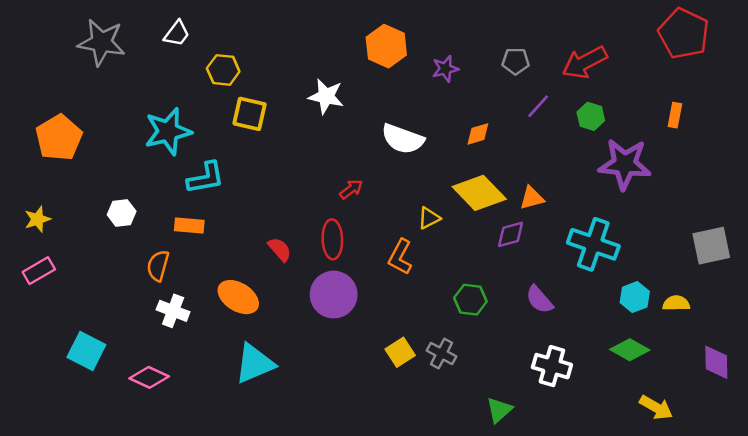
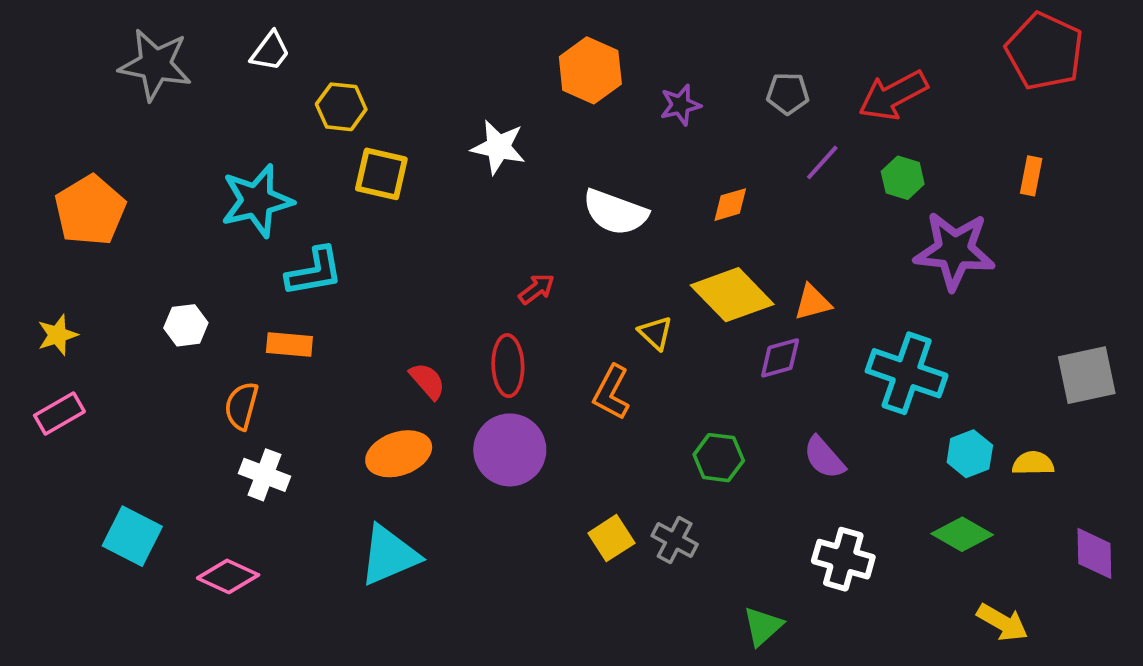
yellow triangle: (429, 218) -> (655, 333), turned -50
orange ellipse: (238, 297) -> (399, 454), moved, turned -51

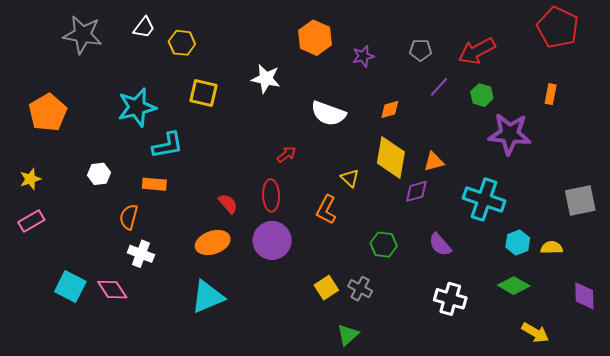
yellow hexagon: (341, 107) -> (182, 43), moved
yellow diamond: (732, 295) -> (391, 158), turned 54
pink diamond: (228, 576) -> (112, 290), moved, turned 32
green triangle: (763, 626) -> (348, 335), moved

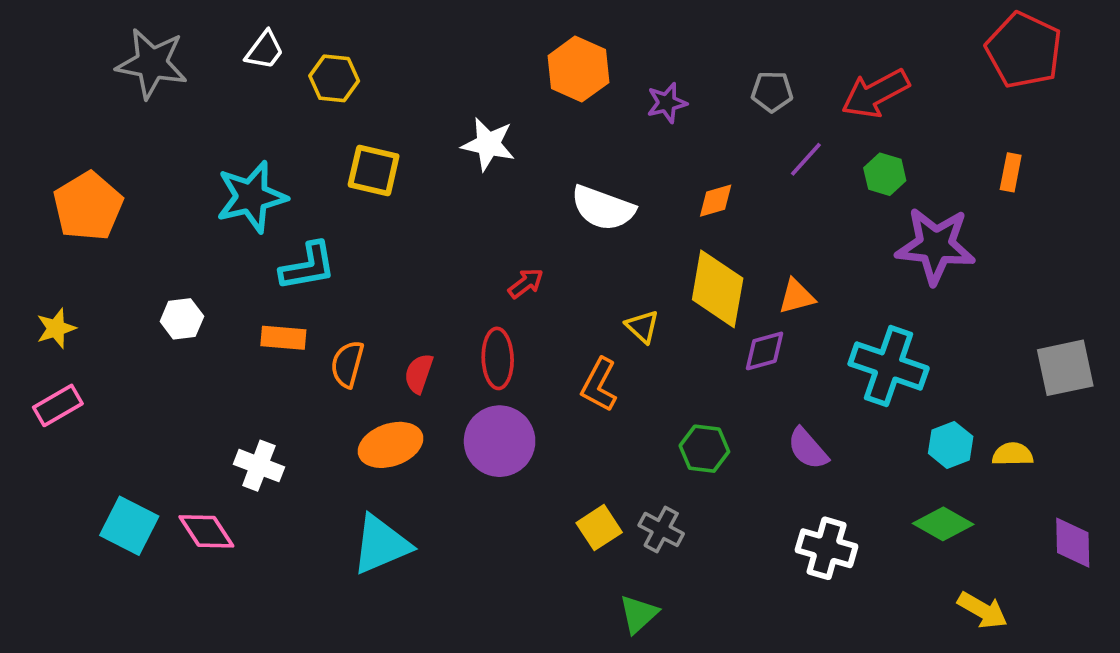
red semicircle: (228, 204) -> (419, 373), turned -120
orange semicircle: (129, 217) -> (347, 364), moved

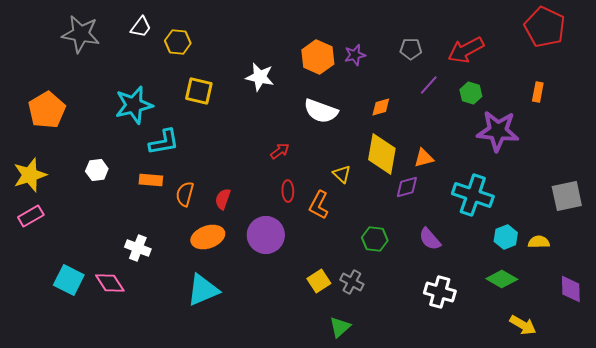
orange hexagon: (578, 69) -> (318, 57), moved
yellow star: (56, 328) -> (30, 175), size x1.6
red ellipse: (498, 358) -> (288, 191), moved, size x0.7

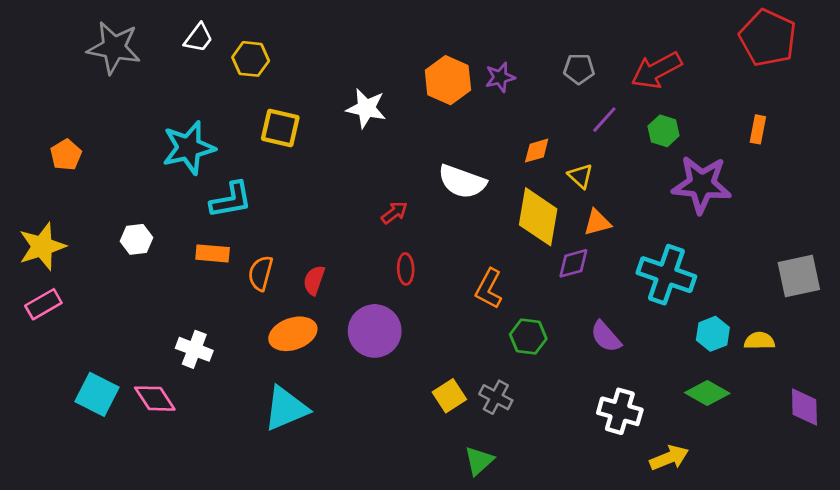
orange pentagon: (47, 110) -> (66, 155), size x0.6
white semicircle: (321, 111) -> (462, 182), moved
yellow triangle: (342, 174) -> (580, 176), moved
orange L-shape: (319, 205) -> (489, 289), moved
yellow arrow: (523, 325) -> (669, 458), moved, turned -52

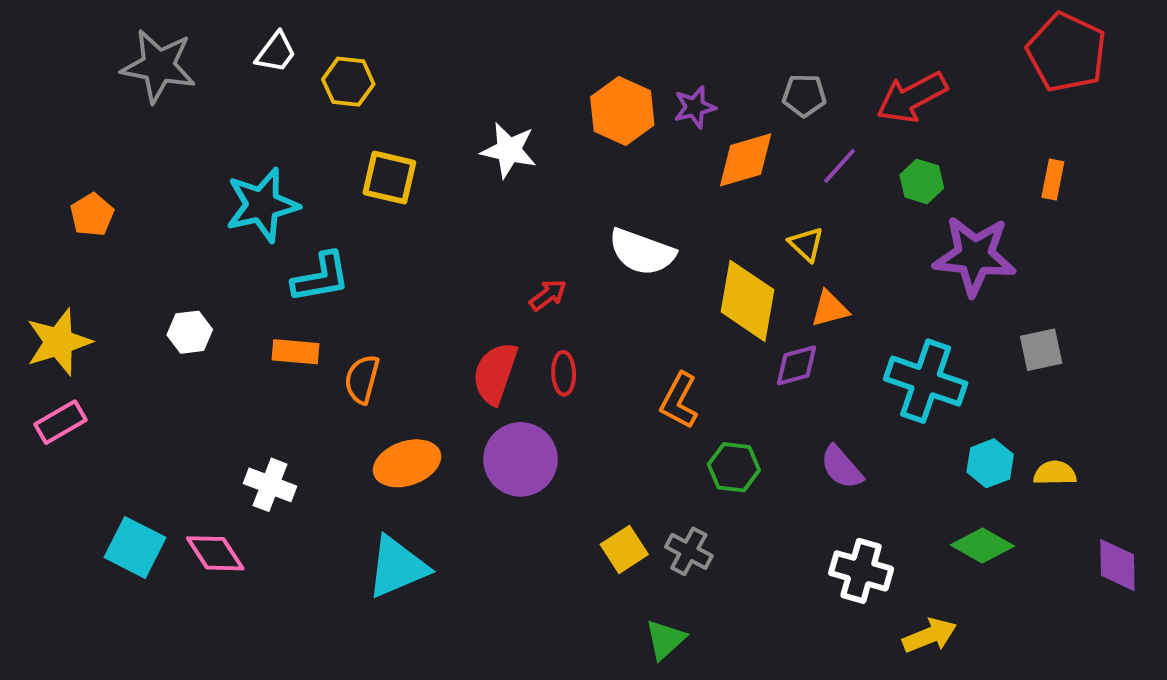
orange diamond: (537, 151) -> (746, 160), moved, size x1.6
gray square: (799, 276) -> (1041, 350), moved, size x0.7
red semicircle: (314, 280) -> (495, 373), moved, size x1.5

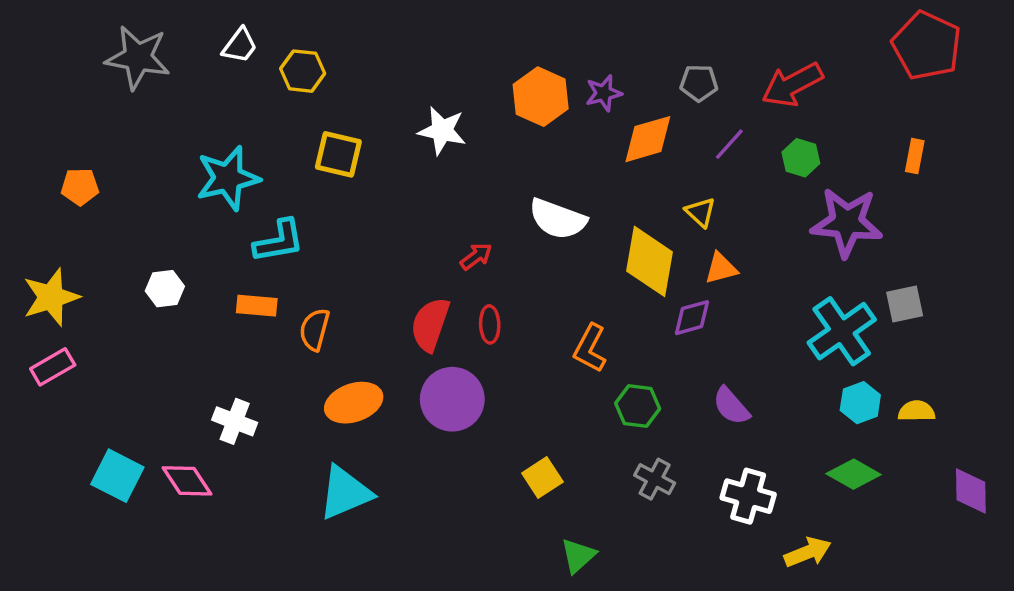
orange pentagon: (92, 215) -> (80, 187), turned 30
cyan cross: (926, 381) -> (842, 331), moved, turned 36
gray cross: (689, 551) -> (655, 479), moved

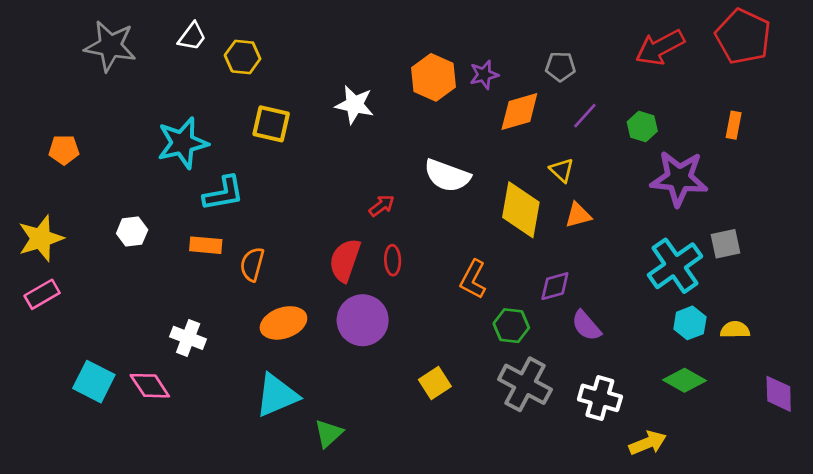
red arrow: (792, 85) -> (660, 47), moved
purple diamond: (692, 318) -> (555, 286), moved
gray cross: (655, 479) -> (525, 384), size x1.6
green triangle: (578, 556) -> (329, 433), moved

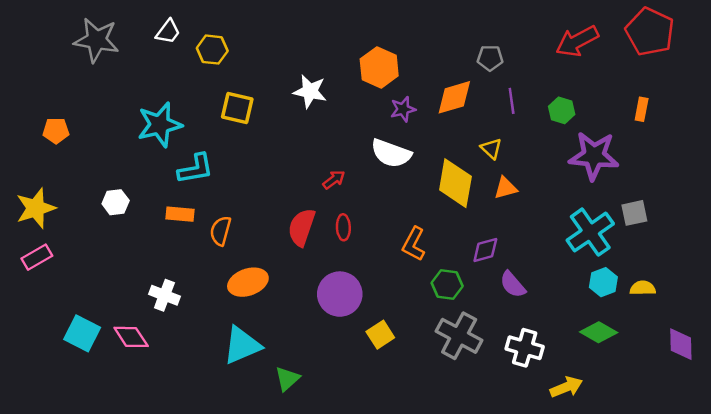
purple star: (484, 75) -> (403, 109), moved
purple line: (585, 116) -> (512, 101), turned -50
purple circle: (363, 320) -> (340, 294), moved

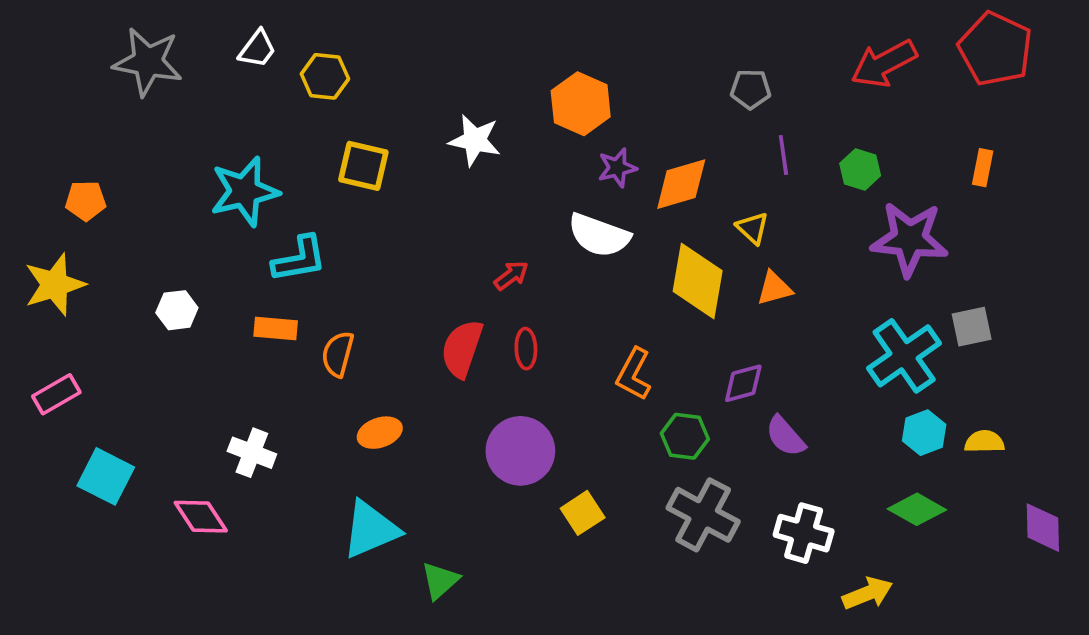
orange diamond: (454, 97) -> (681, 184), moved
yellow star: (36, 208) -> (55, 285), moved
orange ellipse: (248, 282) -> (380, 433), size x0.7
cyan square: (82, 333) -> (106, 476), moved

